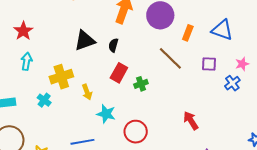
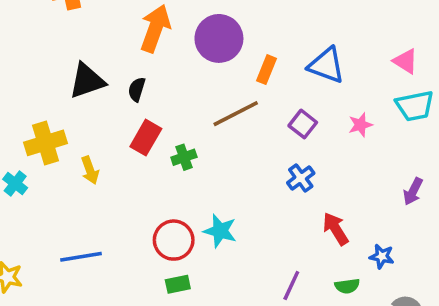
brown line: (170, 58) -> (236, 114), turned -72
purple square: (209, 64) -> (303, 124), turned 35
blue cross: (232, 83) -> (301, 178), moved
cyan star: (106, 114) -> (220, 231), moved
red arrow: (191, 121) -> (336, 229), moved

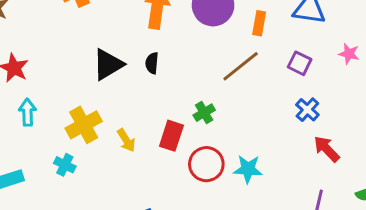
pink star: (360, 125) -> (349, 54), turned -30
red rectangle: (146, 138) -> (171, 136), moved
red arrow: (336, 229) -> (327, 149), moved
red circle: (174, 240) -> (206, 164), moved

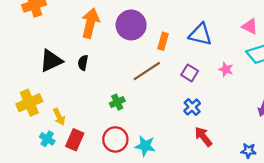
red rectangle: (171, 136) -> (75, 140), moved
cyan cross: (65, 165) -> (47, 139), moved

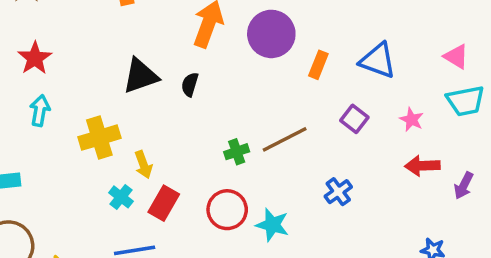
brown line: (147, 71) -> (285, 139), moved
blue cross: (192, 107) -> (338, 192), moved
red arrow: (203, 137) -> (422, 166), moved, turned -60

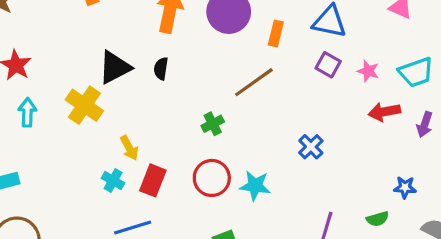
cyan trapezoid: (465, 101) -> (416, 72), moved
purple square: (354, 119) -> (328, 65), moved
yellow cross: (99, 138) -> (84, 105), moved, turned -30
brown line: (285, 139) -> (254, 82), moved

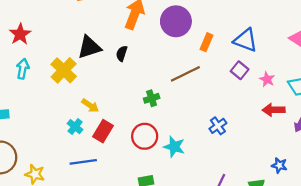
yellow arrow: (129, 148) -> (90, 106), turned -36

